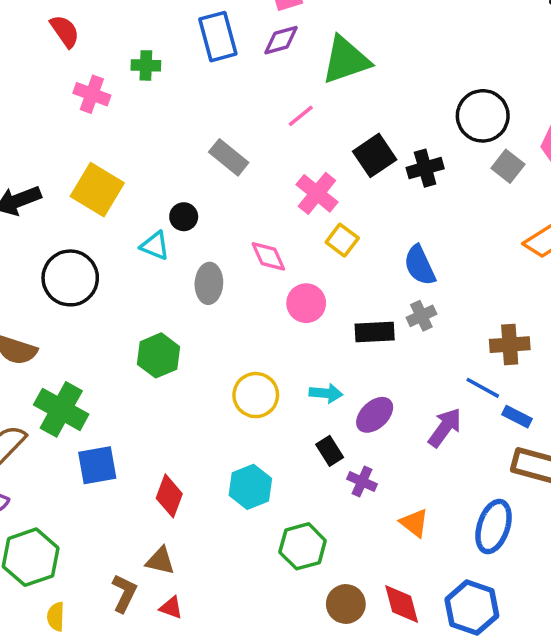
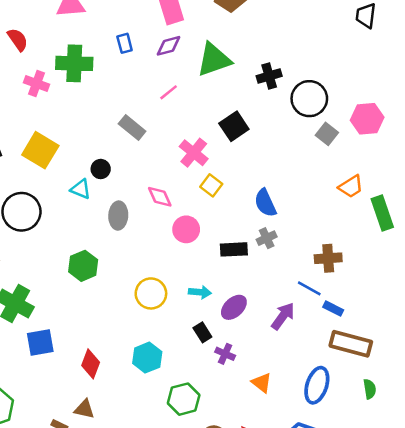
blue rectangle: (218, 37) -> (125, 43), size x0.6
green cross: (146, 65) -> (74, 63), size x1.8
pink line: (301, 116) -> (169, 92), moved
black cross: (425, 168) -> (269, 76), moved

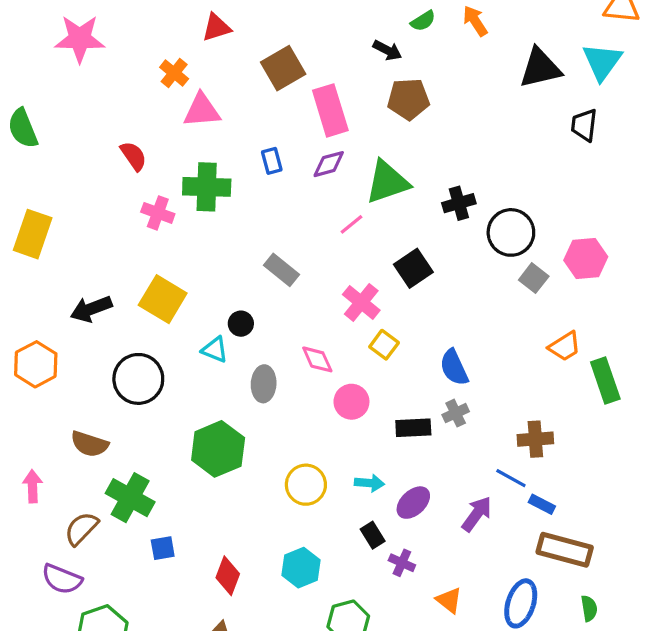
pink line: (169, 92) -> (351, 224), moved
green hexagon: (83, 266) -> (218, 449), size x1.4
blue square: (40, 342) -> (163, 548), size x0.7

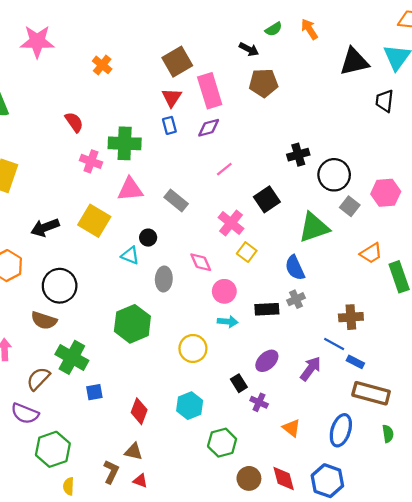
red triangle: (216, 27) -> (172, 97), moved, turned -40
pink triangle: (202, 110) -> (130, 189), moved
green triangle: (387, 182) -> (314, 227), moved
black circle: (138, 379) -> (60, 286), moved
cyan arrow: (369, 483) -> (228, 322), moved

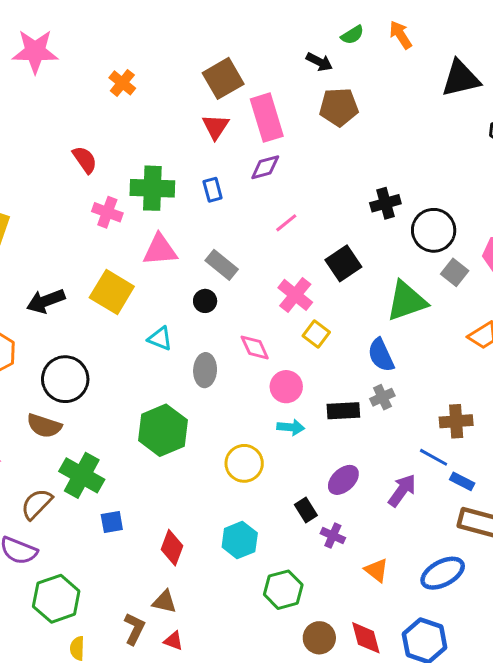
blue rectangle: (169, 125) -> (213, 190), moved
black circle: (148, 238) -> (205, 301), moved
blue ellipse: (341, 430) -> (443, 573), turned 44

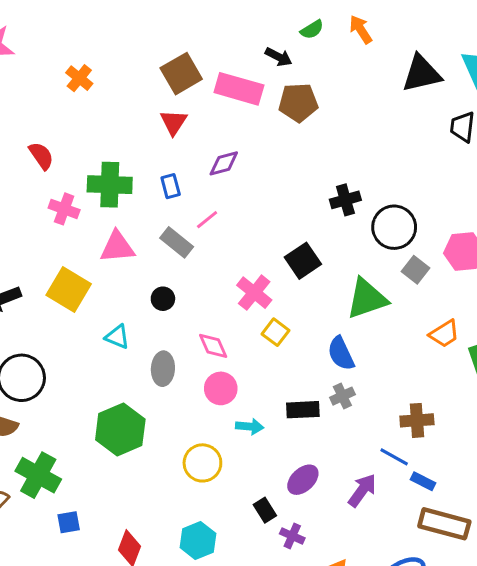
pink rectangle: (267, 118) -> (239, 89), moved, turned -57
pink line: (286, 223) -> (207, 220), moved
gray rectangle: (222, 265) -> (177, 242), moved
pink circle: (286, 387) -> (221, 388), moved

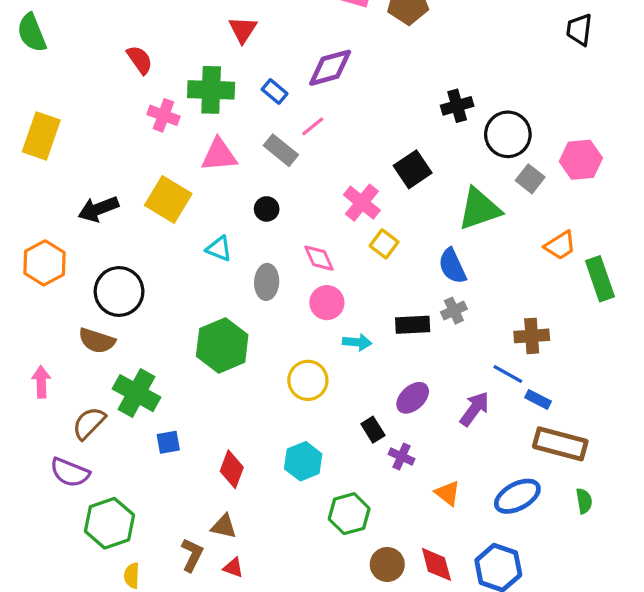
red triangle: (174, 122) -> (243, 30), moved
purple diamond: (224, 163) -> (330, 68), size x1.4
blue rectangle: (171, 186) -> (275, 92), turned -35

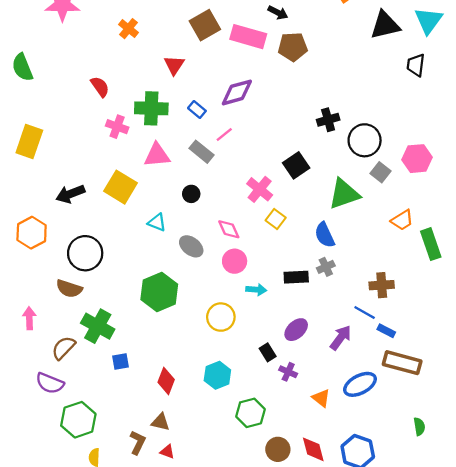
gray ellipse: (267, 282) -> (191, 246), turned -55
blue ellipse: (517, 496) -> (360, 384), moved
green semicircle: (584, 501) -> (419, 427), moved

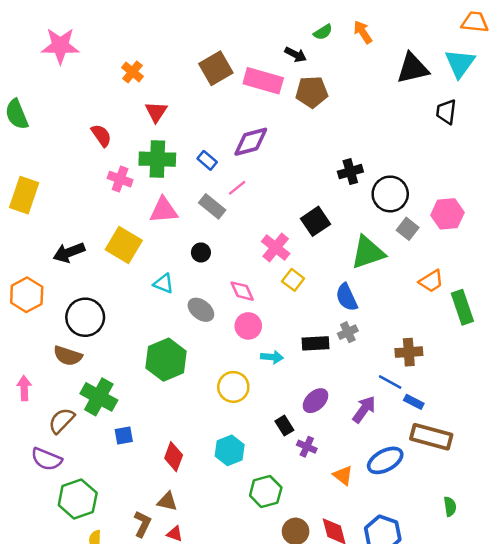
red triangle: (174, 65) -> (156, 112), moved

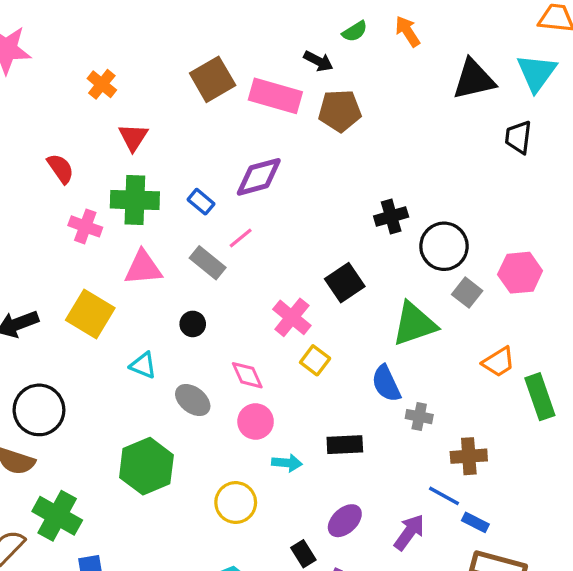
gray cross: (348, 332) -> (419, 417), moved, turned 36

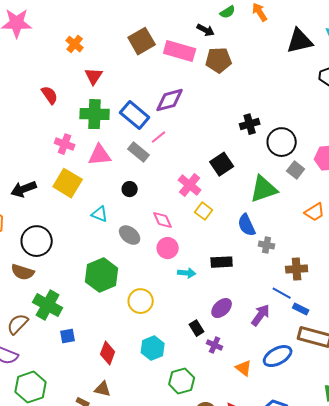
blue rectangle: (201, 202) -> (135, 115), size x1.8
pink cross: (85, 226) -> (65, 144), moved
yellow circle: (236, 503) -> (141, 301), moved

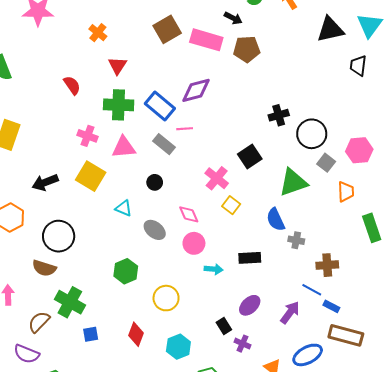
pink line: (159, 137) -> (185, 129), turned 35
orange trapezoid: (315, 212) -> (346, 192), moved, turned -60
green hexagon: (102, 275) -> (126, 271), size x0.7
red diamond: (108, 353) -> (136, 334), moved

